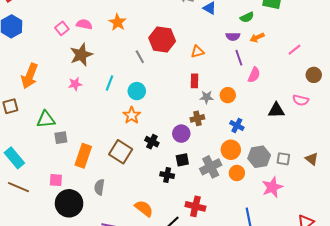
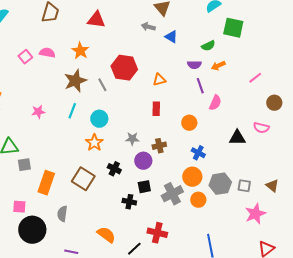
brown star: (81, 55) -> (75, 81), moved
gray star: (207, 97) -> (132, 139), moved
pink star: (272, 187) -> (255, 214), moved

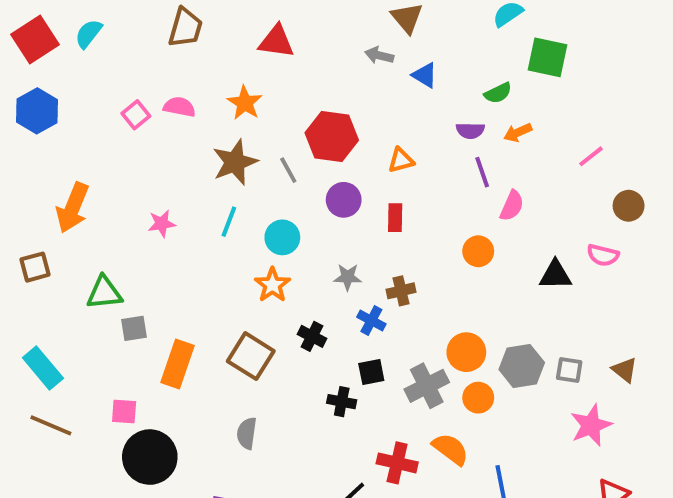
orange circle: (189, 123) -> (478, 251), moved
blue cross: (198, 153) -> (371, 320), moved
purple circle: (143, 161) -> (344, 200), moved
gray semicircle: (62, 214) -> (247, 433), moved
orange semicircle: (106, 235) -> (450, 449), moved

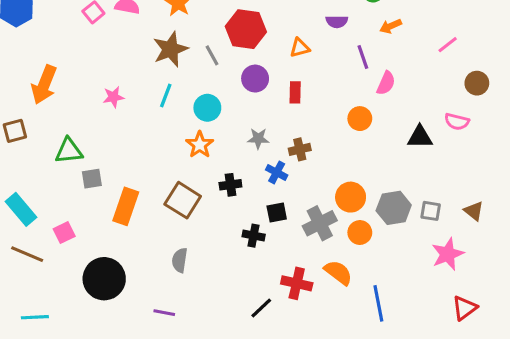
purple semicircle: (470, 131) -> (337, 22), moved
black cross: (312, 336) -> (230, 185), turned -35
pink square: (124, 412) -> (64, 233), moved, turned -30

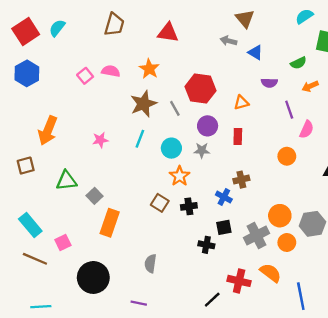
gray star: (258, 139) -> (202, 150), moved
orange star: (200, 145) -> (180, 176), moved
gray square: (92, 179) -> (94, 196), moved, turned -35
brown square: (183, 200) -> (160, 203), moved, size x0.7

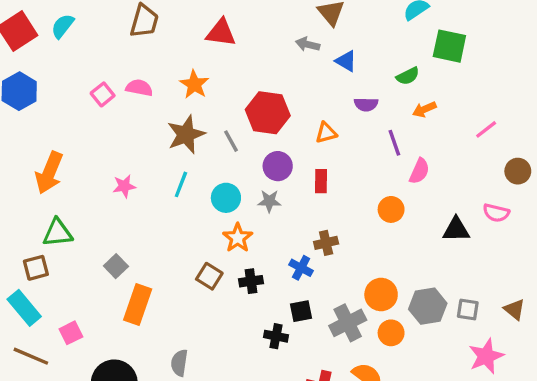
brown square: (26, 166) -> (36, 268), moved
green triangle: (66, 181) -> (58, 233), moved
gray semicircle: (150, 263) -> (179, 363), moved

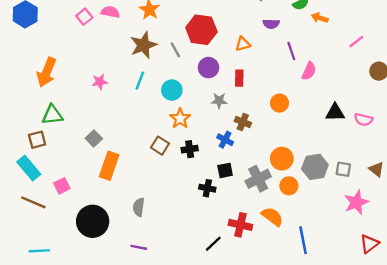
orange arrow: (424, 109) -> (320, 18), moved, turned 42
gray star: (269, 201) -> (219, 101), moved
orange circle: (391, 209) -> (279, 103), moved
pink semicircle: (496, 213) -> (363, 120), moved
brown cross: (326, 243) -> (243, 122), turned 35

